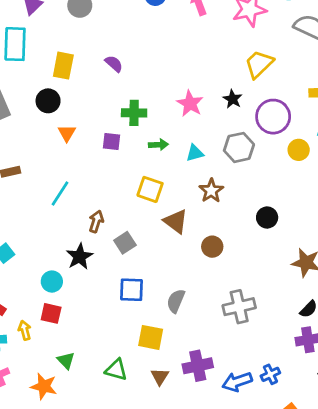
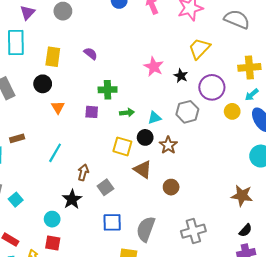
pink star: (190, 104) -> (154, 67), moved
black circle: (267, 218) -> (145, 137), moved
gray semicircle: (176, 301) -> (146, 229), size x1.4

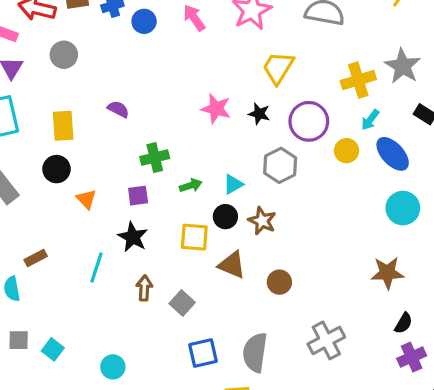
black star: (72, 199) -> (133, 237), moved

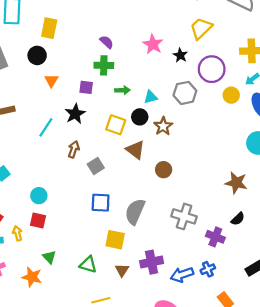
purple semicircle: (118, 109) -> (107, 42), moved
gray cross: (326, 340) -> (184, 216), turned 30
purple cross: (412, 357) -> (215, 237), moved, turned 30

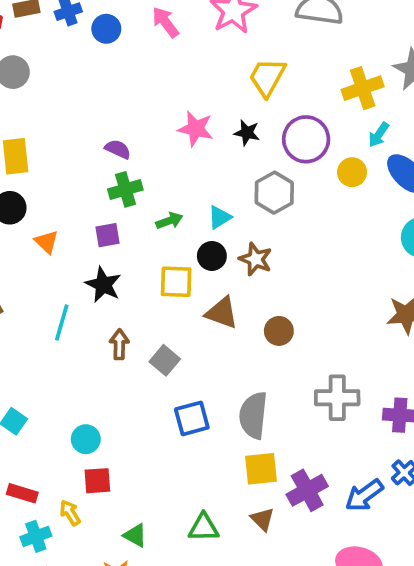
yellow square: (115, 240) -> (261, 469), moved

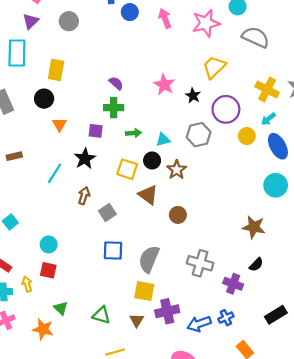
yellow cross: (363, 88) -> (267, 89), turned 30

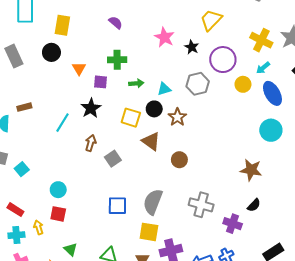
purple semicircle: (116, 83) -> (116, 23), moved
orange triangle: (59, 124) -> (79, 69), moved
blue square: (113, 250) -> (117, 206), moved

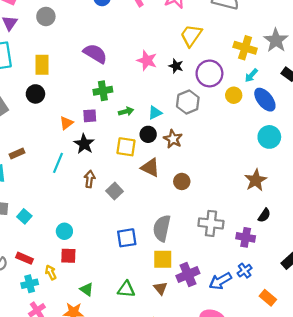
purple semicircle: (116, 23) -> (95, 54), size x1.6
orange triangle: (79, 69) -> (66, 123), moved, turned 32
brown star: (251, 170) -> (256, 180), turned -30

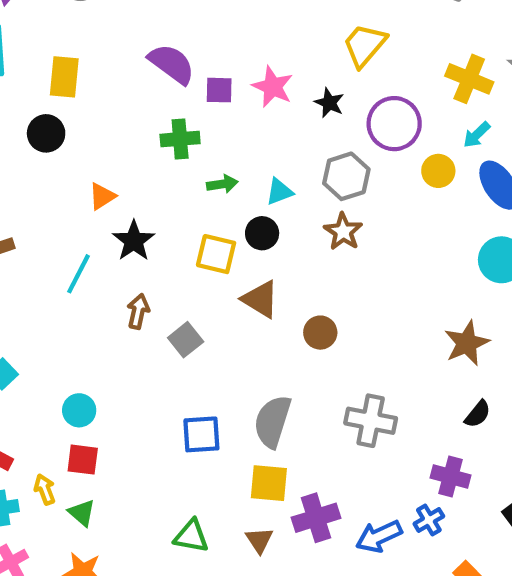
purple square: (90, 116) -> (219, 90), moved
brown star: (173, 139) -> (343, 232), moved
purple cross: (246, 237) -> (451, 476), moved
green triangle: (87, 289) -> (82, 513), moved

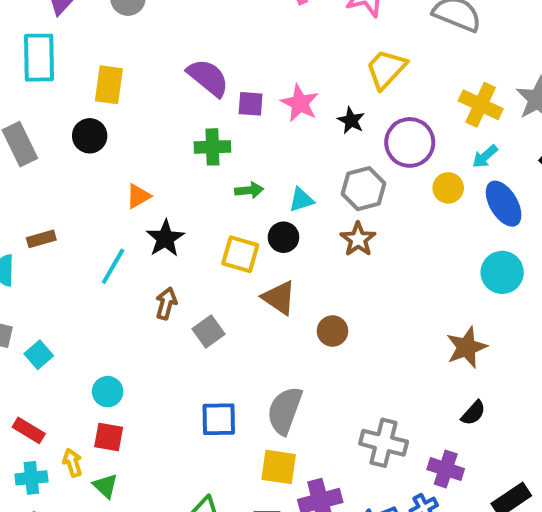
gray cross: (371, 421) -> (384, 443), moved

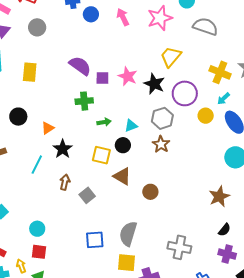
black star: (351, 120) -> (154, 84), size x1.5
black circle: (90, 136) -> (18, 117), moved
purple cross: (446, 469) -> (227, 254), moved

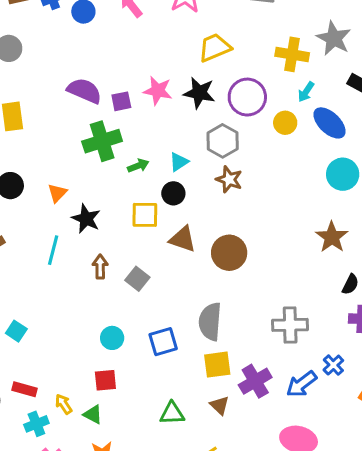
yellow trapezoid: (171, 57) -> (215, 48), turned 40
green cross: (84, 101) -> (102, 141), size x1.4
brown circle: (150, 192) -> (229, 253), size x1.5
cyan circle: (37, 229) -> (112, 338), moved
red square: (39, 252) -> (105, 380), moved

